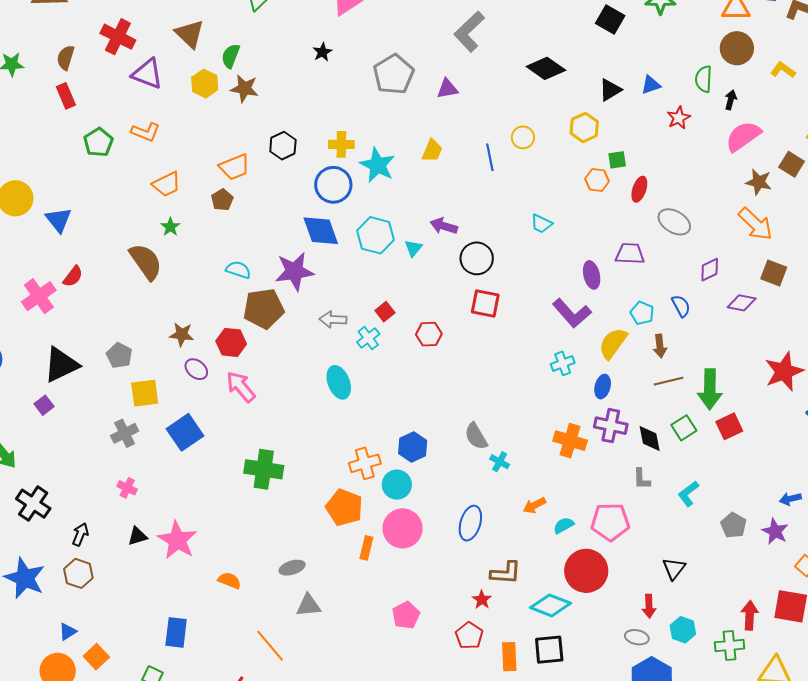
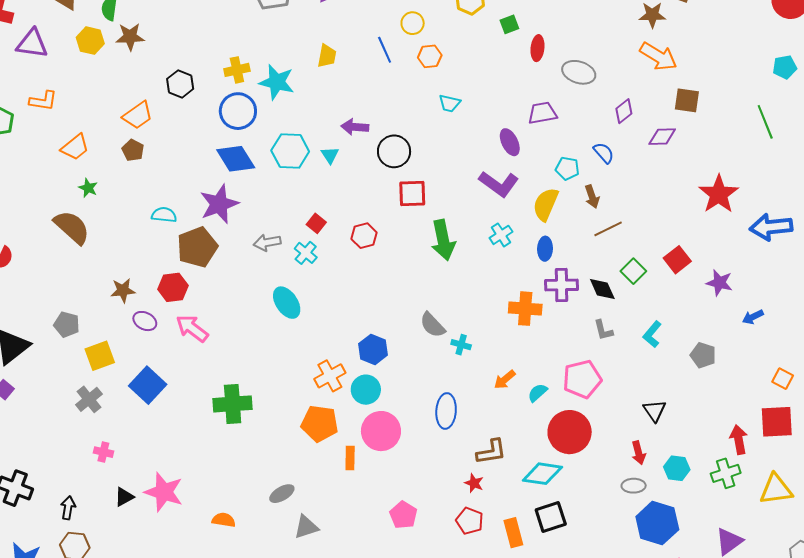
orange hexagon: (597, 180) -> (430, 56), moved
green arrow: (710, 389) -> (443, 240), moved
purple star: (775, 531) -> (719, 283), moved

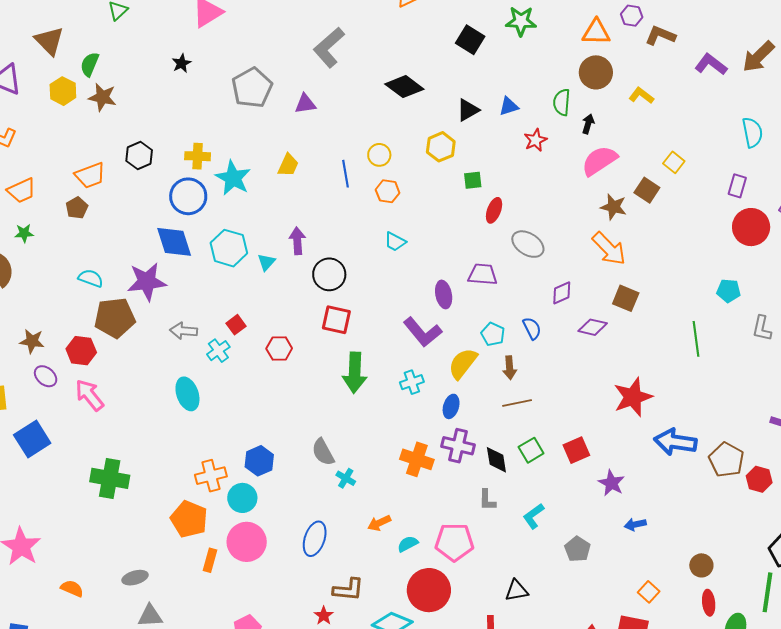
purple arrow: (355, 127) -> (297, 241), turned 68
green star: (88, 188) -> (24, 233), turned 30
black triangle: (655, 411) -> (517, 591), turned 40

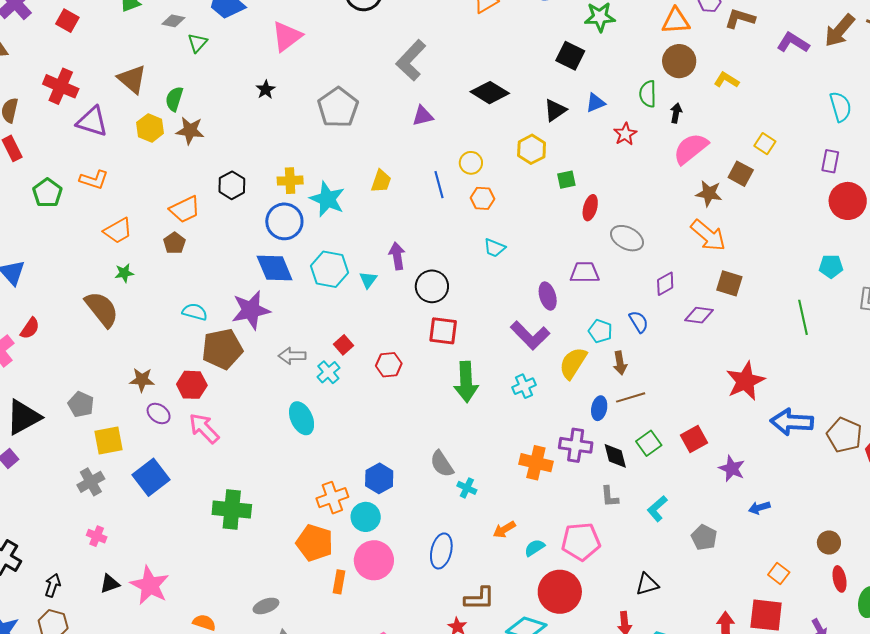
black square: (470, 40) -> (570, 56), moved
purple triangle: (305, 104) -> (423, 116), moved
blue ellipse: (451, 406) -> (599, 408), moved

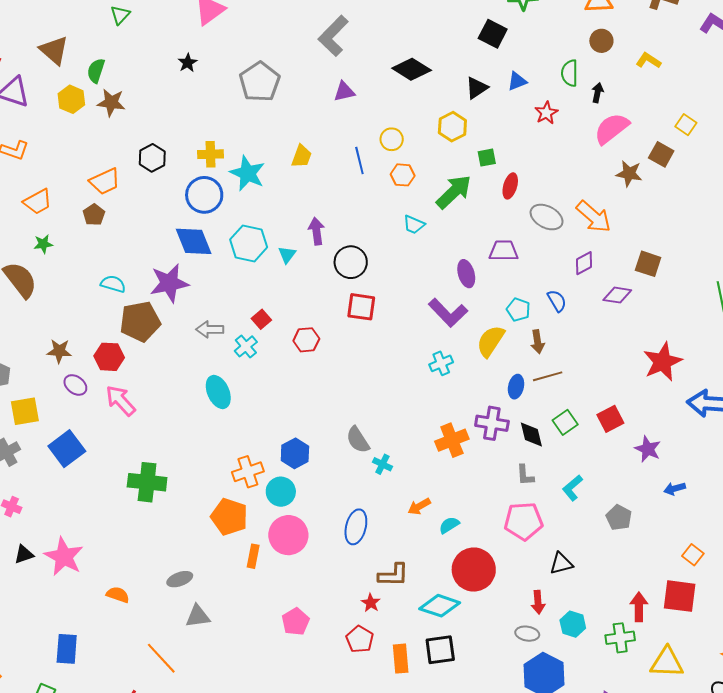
brown circle: (679, 61) -> (601, 41), size x0.7
orange arrow: (708, 235) -> (594, 217), moved
green arrow: (466, 382) -> (454, 192), moved, turned -132
orange cross: (536, 463) -> (452, 440), turned -36
pink pentagon: (581, 542) -> (524, 521), moved

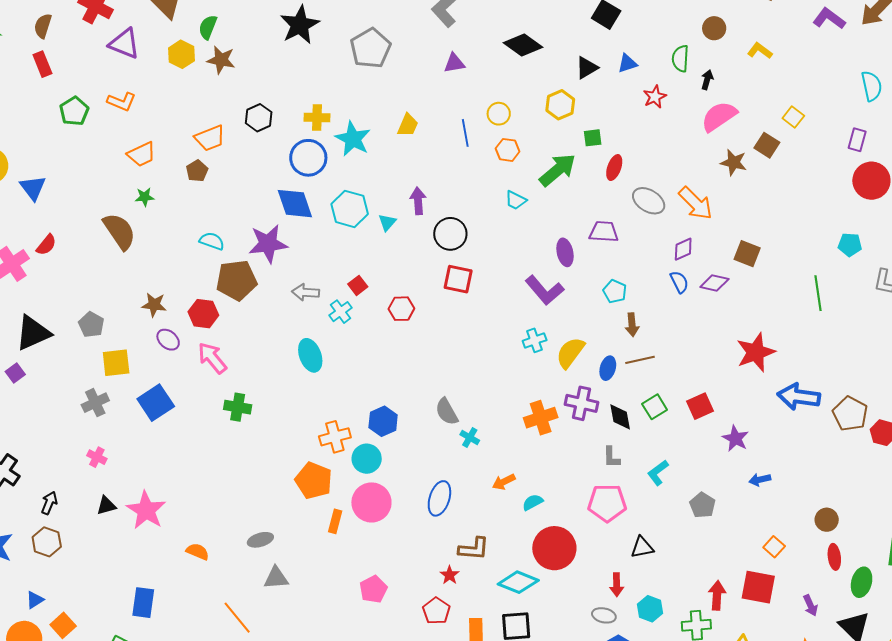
black star: (188, 63) -> (300, 25), size x2.0
blue semicircle: (557, 301) -> (679, 282), moved
yellow semicircle: (491, 341) -> (570, 353), moved
green cross: (147, 482) -> (238, 407), moved, size x0.7

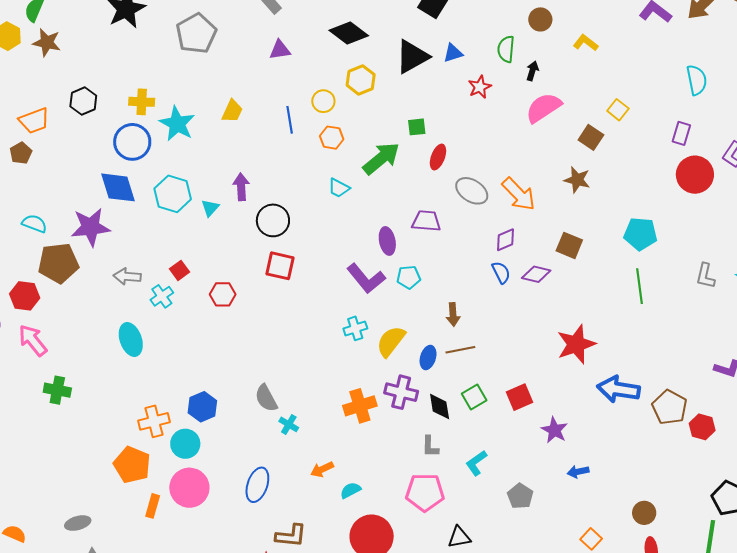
black triangle: (587, 68) -> (412, 57), size x1.5
yellow hexagon: (560, 105) -> (361, 80), moved
brown star: (734, 162) -> (577, 180), moved
cyan pentagon: (850, 245) -> (641, 234), moved, size x1.4
cyan pentagon: (615, 291) -> (409, 277), moved, turned -30

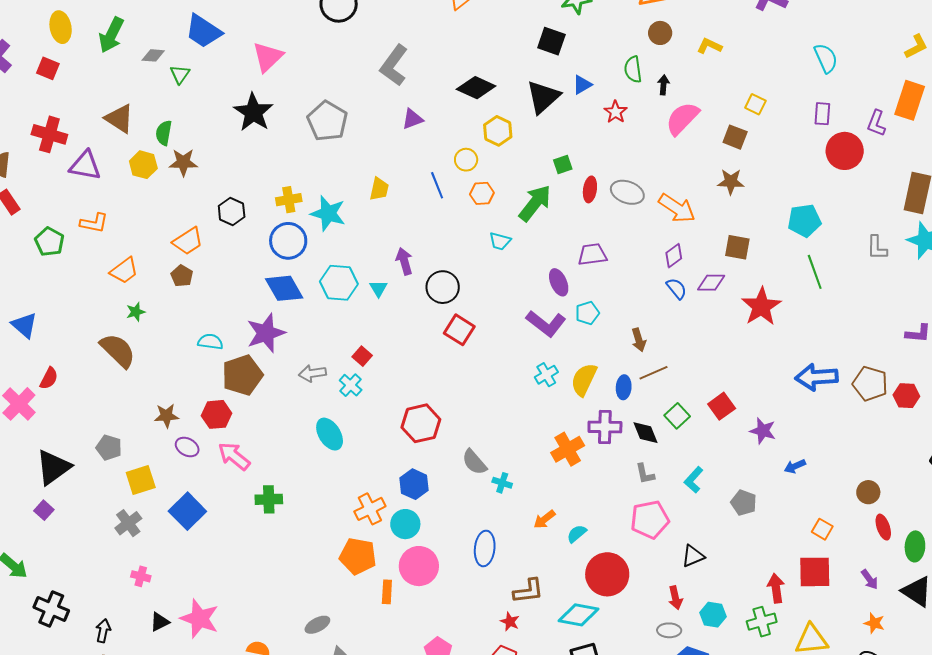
gray ellipse: (472, 191) -> (627, 192), moved
red square: (280, 266) -> (459, 330), turned 32
red hexagon: (223, 294) -> (421, 423), moved, size x1.5
red star: (576, 344) -> (761, 306), moved

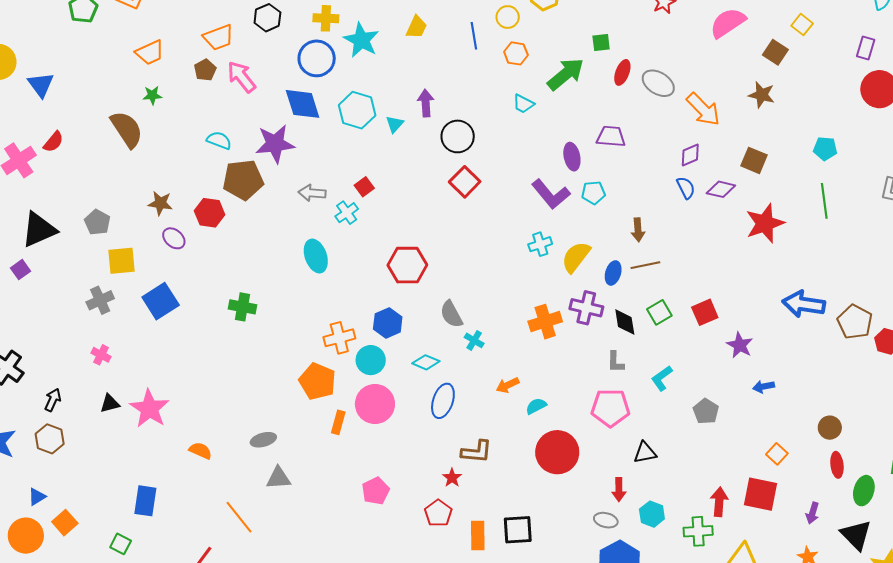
cyan pentagon: (804, 221) -> (825, 149), size x0.7
pink arrow: (234, 456) -> (242, 77), moved
purple arrow: (870, 579) -> (812, 513), turned 40
cyan diamond: (579, 615) -> (426, 362), moved, size x0.7

